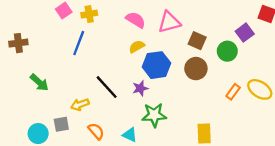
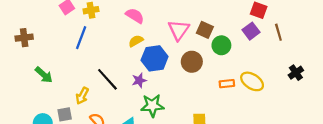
pink triangle: (169, 22) -> (179, 30), moved, turned -40
purple square: (245, 33) -> (251, 31), moved
brown square: (197, 41) -> (205, 30), moved
orange rectangle: (233, 92) -> (227, 84), turned 48
yellow arrow: (80, 105) -> (82, 96), turned -42

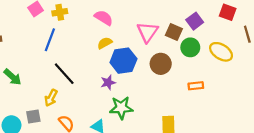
purple square: (251, 31) -> (195, 21), moved
black line: (107, 79) -> (64, 74), moved
yellow ellipse: (252, 81) -> (221, 52), moved

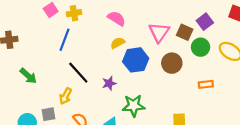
purple star: (108, 82) -> (109, 83), moved

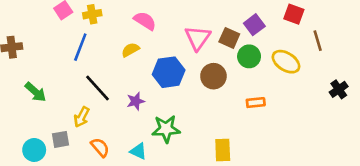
yellow semicircle: (118, 43) -> (130, 50), moved

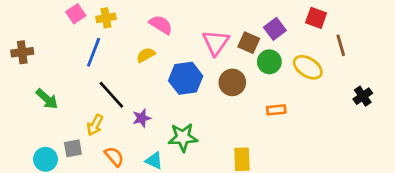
purple star: (136, 101) -> (142, 118), moved

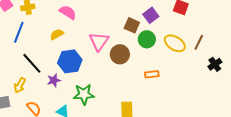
pink triangle: (216, 43) -> (99, 41), moved
brown line: (341, 45) -> (199, 42), moved, turned 42
blue hexagon: (186, 78) -> (70, 61), moved

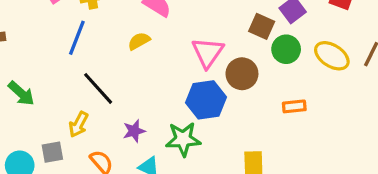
blue hexagon: (70, 61) -> (206, 100), moved
purple star: (54, 80) -> (134, 131), moved

